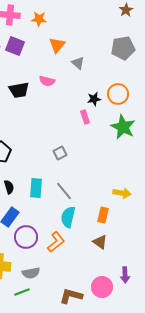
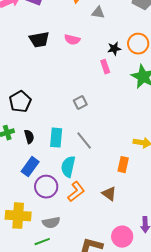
gray triangle: (78, 63) -> (98, 13), turned -32
pink semicircle: (47, 81) -> (72, 40), moved
cyan semicircle: (68, 217) -> (68, 167), moved
brown triangle: (100, 242) -> (109, 194), moved

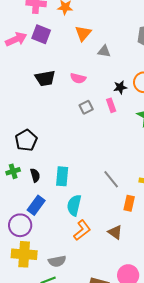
gray square: (80, 103) -> (86, 107), moved
gray line: (84, 141) -> (111, 179), moved
purple circle: (46, 187) -> (20, 225), moved

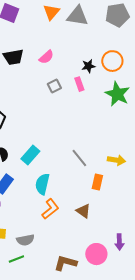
gray triangle: (104, 51) -> (77, 16), moved, size x1.6
pink semicircle: (78, 78) -> (46, 57), turned -56
cyan rectangle: (62, 176) -> (30, 155), turned 36

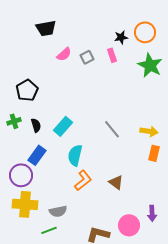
pink semicircle: (46, 57) -> (64, 54), moved
orange rectangle: (97, 182) -> (154, 153), moved

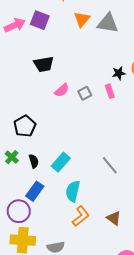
green cross: (14, 121) -> (12, 157), turned -32

